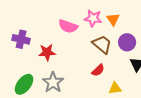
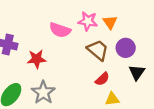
red semicircle: (98, 70) -> (102, 79), moved

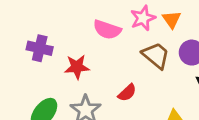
pink star: (88, 21) -> (143, 18), turned -30
red semicircle: (102, 79) -> (127, 93), moved

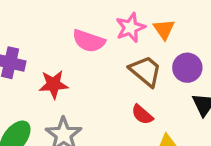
red semicircle: (127, 93) -> (142, 115), moved, turned 84

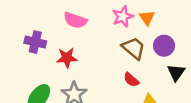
pink semicircle: (89, 41) -> (75, 20), moved

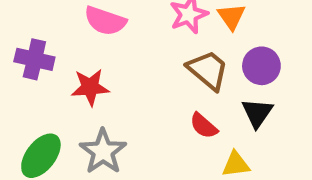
black triangle: (176, 72) -> (257, 113), moved

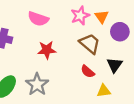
purple circle: (261, 66) -> (120, 32), moved
red star: (90, 87) -> (47, 50), moved

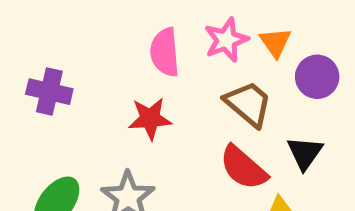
pink semicircle: (38, 19) -> (165, 52), moved, turned 66
red semicircle: (88, 71) -> (243, 168), size x1.5

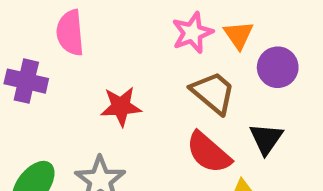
pink semicircle: (165, 52) -> (70, 33), moved

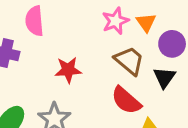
black triangle: (266, 139) -> (164, 77), moved

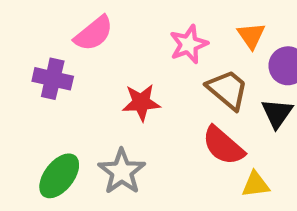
pink semicircle: (34, 21) -> (94, 33), turned -124
pink star: (115, 21) -> (189, 44), moved

